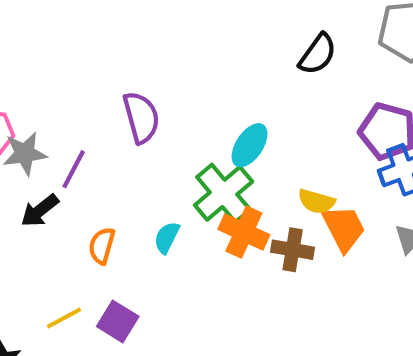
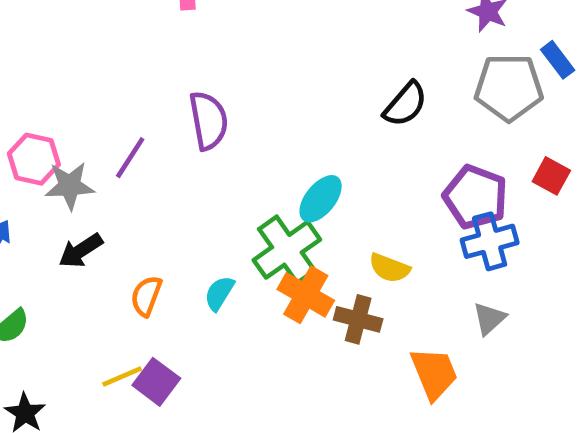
purple semicircle: (141, 117) -> (209, 121), moved
purple line: (74, 169) -> (130, 158), moved
orange trapezoid: (344, 228) -> (434, 373), moved
yellow line: (64, 318) -> (122, 377), moved

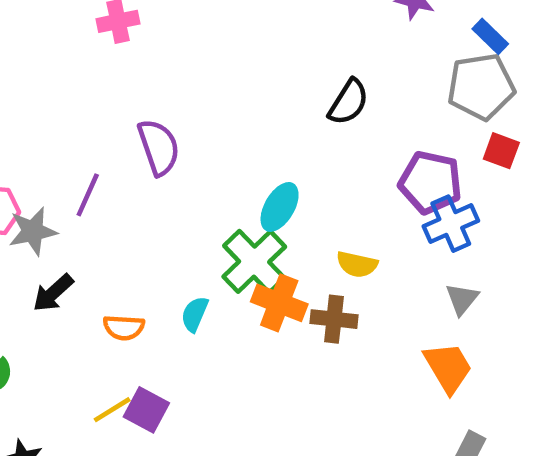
gray pentagon: (509, 87) -> (481, 87), moved
orange semicircle: (146, 296) -> (124, 327), turned -99
orange trapezoid: (434, 373) -> (448, 367), moved

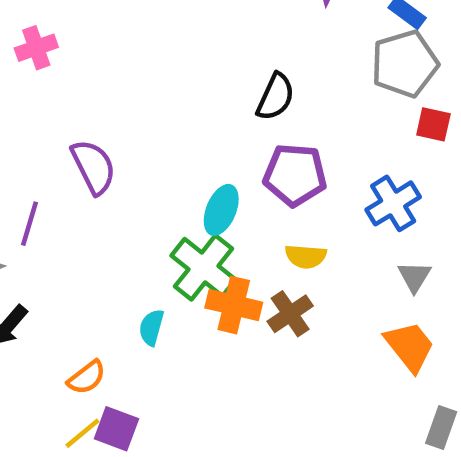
purple pentagon: (430, 182) -> (295, 175), moved
brown cross: (334, 319) -> (290, 314), turned -33
orange semicircle: (124, 327) -> (87, 377), moved, turned -33

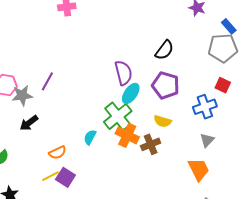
red square: (433, 124) -> (223, 85), moved
purple semicircle: (93, 167) -> (123, 73), moved

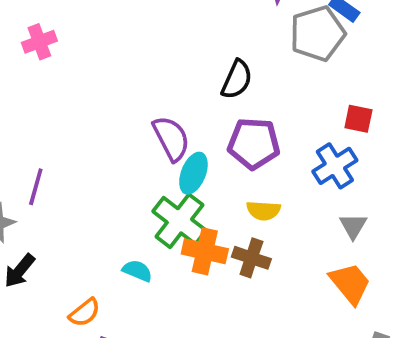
gray pentagon: (223, 48) -> (317, 33), moved
cyan semicircle: (90, 137) -> (137, 271), turned 98
brown cross: (151, 144) -> (251, 258), turned -36

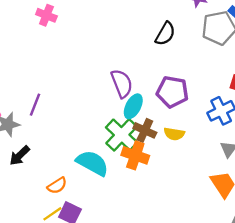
pink cross: (39, 42) -> (46, 15), turned 36
black semicircle: (237, 79) -> (165, 34), moved
brown cross: (251, 258) -> (145, 130), moved
cyan semicircle: (137, 271) -> (92, 163), size x1.8

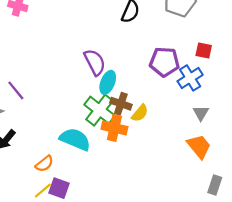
purple pentagon: (172, 92) -> (164, 62), moved
purple line: (35, 105) -> (16, 90), turned -55
yellow semicircle: (174, 134) -> (140, 113), moved, turned -54

